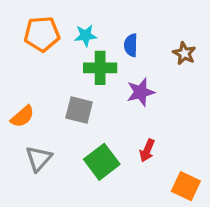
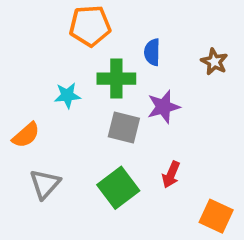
orange pentagon: (42, 34) -> (90, 26), moved
cyan star: (86, 36) -> (67, 96), moved
gray square: (79, 110) -> (124, 128), moved

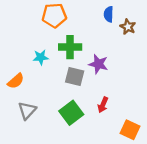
blue semicircle: (152, 52) -> (109, 14), moved
brown star: (214, 62) -> (128, 27), moved
purple star: (163, 107) -> (98, 64), turned 30

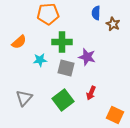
cyan star: (41, 57) -> (40, 60), moved
orange semicircle: (16, 81) -> (19, 42), moved

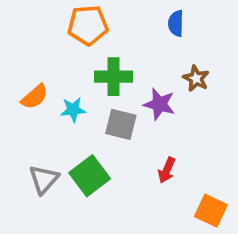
brown star: (113, 24) -> (196, 78), moved
orange semicircle: (19, 42) -> (35, 97), moved
green square: (63, 100) -> (90, 176), moved

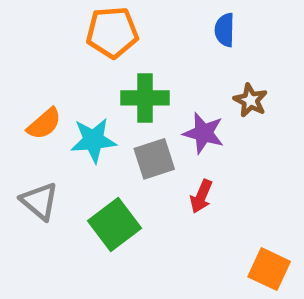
cyan star: (73, 110) -> (93, 140), size x1.4
gray square: (121, 124) -> (154, 159), turned -32
red arrow: (167, 170) -> (201, 196), moved
gray triangle: (44, 179) -> (40, 201), moved, turned -32

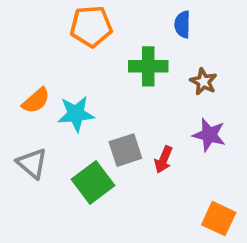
green cross: (145, 98) -> (148, 66), moved
purple star: (204, 133) -> (209, 135), moved
gray square: (154, 159) -> (125, 150), moved

